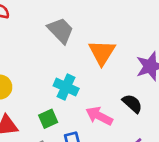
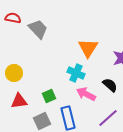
gray trapezoid: (61, 30) -> (38, 29), moved
cyan cross: (66, 87) -> (76, 73), moved

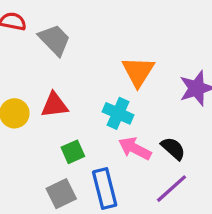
black semicircle: (110, 85) -> (173, 148), moved
red triangle: (19, 101) -> (55, 105), moved

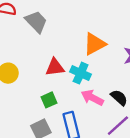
orange triangle: (138, 72) -> (95, 44), turned 30
red triangle: (55, 105) -> (55, 67), moved

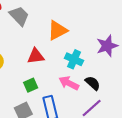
orange triangle: (95, 44) -> (57, 30), moved
cyan cross: (81, 73) -> (74, 59), moved

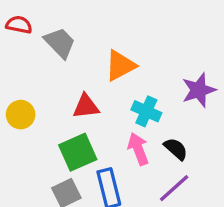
pink arrow: (69, 83) -> (138, 149), turned 42
green square: (31, 85) -> (78, 152), size x1.6

